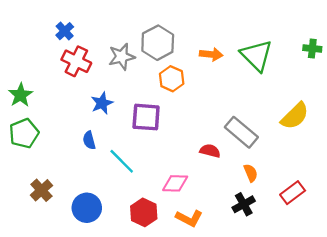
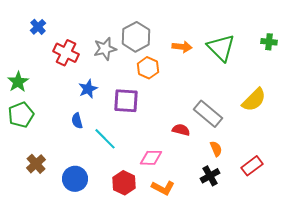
blue cross: (65, 31) -> (38, 27), moved

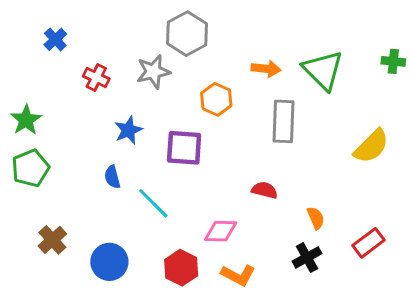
gray hexagon: (136, 37) -> (187, 34), moved
red cross: (66, 53) -> (96, 77), size x0.7
gray rectangle: (208, 114) -> (284, 121), moved, turned 52

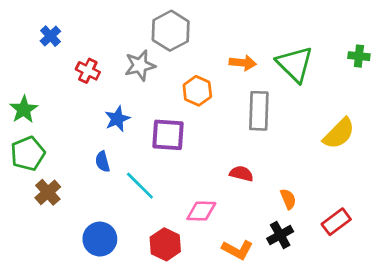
brown cross: (52, 240) -> (48, 192), moved
orange L-shape: (238, 275) -> (237, 250), moved

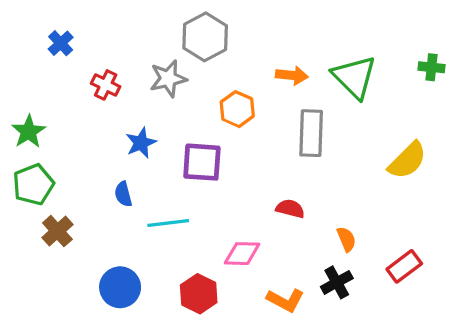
cyan line: (140, 186) -> (168, 223), turned -52

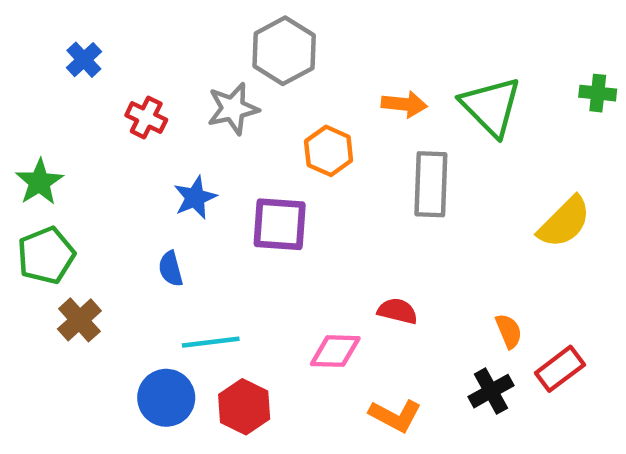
red semicircle: (290, 209) -> (398, 311), moved
cyan line: (168, 223) -> (211, 342), moved
orange semicircle: (346, 239) -> (509, 331), moved
black cross: (337, 282) -> (491, 391), moved
red hexagon: (199, 294) -> (244, 407), moved

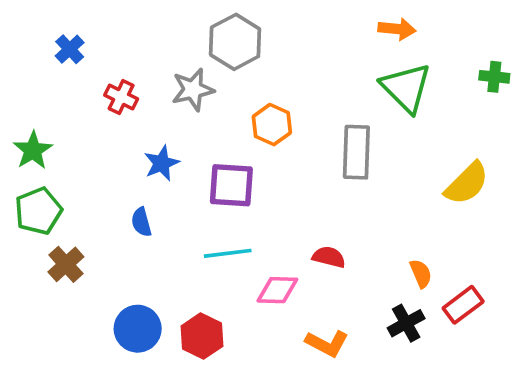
orange arrow: (404, 104) -> (397, 29), moved
cyan line: (211, 342) -> (228, 253), moved

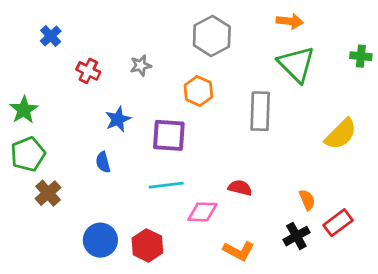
gray hexagon: (235, 42) -> (212, 36), moved
gray star: (193, 90) -> (141, 66), size x0.7

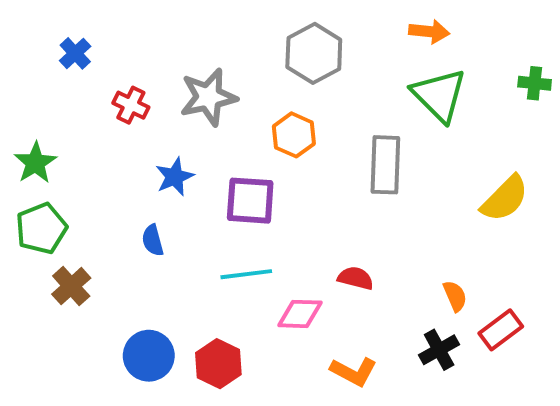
gray star: (141, 66) -> (208, 97), size x1.8

